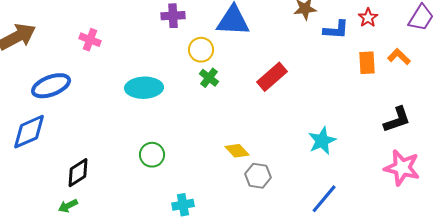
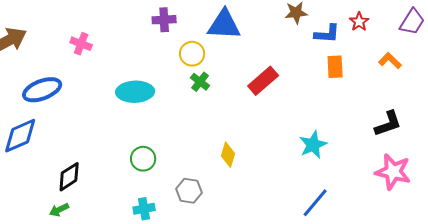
orange rectangle: (367, 63) -> (335, 67), moved
yellow diamond: (237, 151) -> (228, 155), turned 60
gray hexagon: (258, 176) -> (189, 191), moved
cyan cross: (183, 205) -> (144, 209), moved

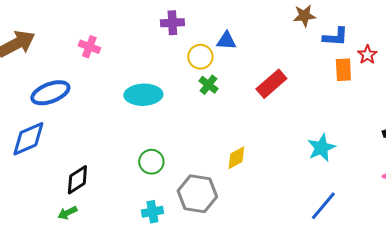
red star: (359, 22) -> (367, 55), moved
blue triangle: (224, 25) -> (226, 41), moved, size x0.6
yellow diamond: (228, 155) -> (236, 158), turned 45
gray hexagon: (189, 191) -> (197, 194), size x1.5

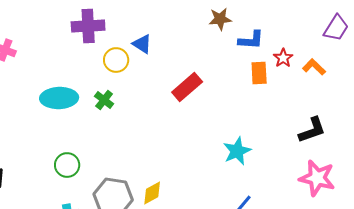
purple cross: (172, 23) -> (88, 26), size x1.4
blue triangle: (226, 41) -> (142, 44), turned 30
green cross: (208, 85) -> (104, 100), moved
yellow diamond: (236, 158) -> (152, 193), moved

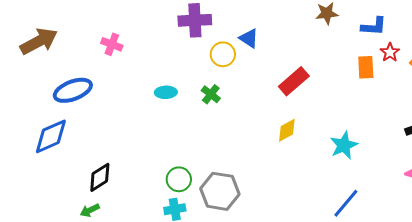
blue L-shape: (251, 40) -> (374, 26), moved
cyan ellipse: (59, 98) -> (166, 92), size x0.6
green circle: (67, 165) -> (179, 179), moved
yellow diamond: (152, 193) -> (287, 130), moved

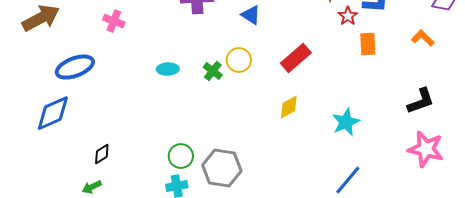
red star: (390, 52) -> (348, 16), moved
yellow circle: (223, 54) -> (239, 60), moved
black diamond: (100, 177) -> (102, 154), size x0.7

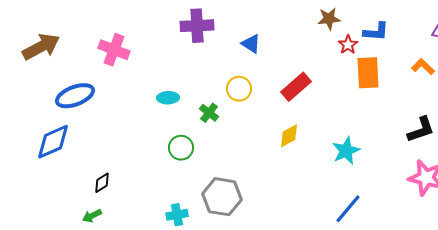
pink cross: (114, 21) -> (114, 50), size x1.4
orange rectangle: (368, 44) -> (368, 73), size x1.4
green cross: (213, 71) -> (209, 113), moved
green circle: (181, 156) -> (181, 148), moved

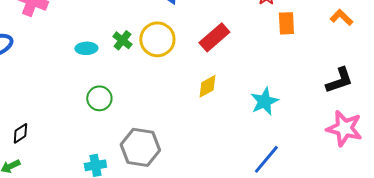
orange rectangle: (368, 73) -> (286, 23), size x0.7
yellow circle: (239, 89) -> (157, 39), size x1.4
green cross: (209, 113) -> (122, 40), moved

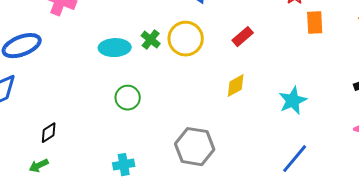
red rectangle: (214, 37) -> (243, 37), size x0.7
cyan ellipse: (86, 48) -> (115, 48), size x1.4
gray hexagon: (140, 147) -> (195, 147), moved

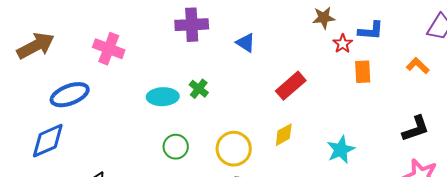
red rectangle: (243, 37) -> (291, 86), size x1.4
yellow circle: (186, 39) -> (234, 149), moved

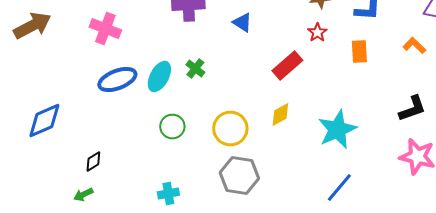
red star: (343, 44) -> (317, 32), moved
blue ellipse: (70, 95) -> (117, 80), moved
cyan ellipse: (163, 97) -> (159, 76), turned -60
cyan star: (341, 150) -> (337, 130), size x1.4

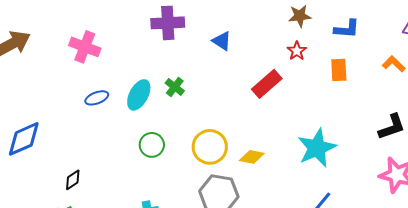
blue ellipse: (117, 80) -> (97, 98), size x0.6
yellow diamond: (280, 114) -> (252, 157), moved, turned 40

